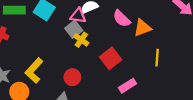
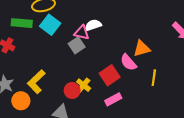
pink semicircle: (122, 19) -> (128, 62), moved
yellow cross: (81, 40) -> (84, 85), moved
pink rectangle: (127, 86) -> (113, 99), moved

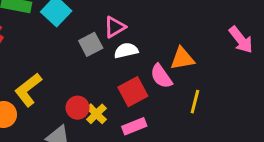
white semicircle: (93, 25) -> (126, 51), moved
pink triangle: (82, 33) -> (115, 27), moved, turned -49
yellow cross: (84, 85) -> (96, 114), moved

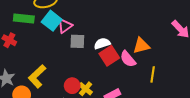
pink triangle: (115, 27) -> (65, 26), moved
gray square: (91, 44) -> (77, 41), turned 35
red square: (133, 92) -> (109, 56), moved

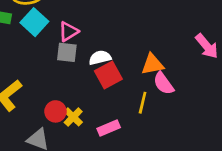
pink triangle: (65, 26) -> (68, 32), moved
pink semicircle: (128, 59) -> (164, 83), moved
yellow line: (153, 74) -> (143, 103), moved

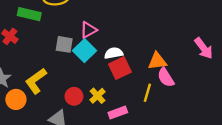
cyan square: (34, 22) -> (85, 51), moved
gray square: (67, 52) -> (64, 44), moved
yellow cross: (73, 117) -> (98, 96), moved

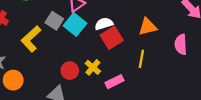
gray square: (64, 44) -> (54, 21), turned 30
pink semicircle: (166, 77) -> (181, 44), moved, turned 36
yellow L-shape: (36, 81) -> (31, 39), moved

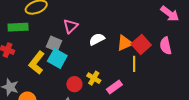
cyan square: (75, 25) -> (57, 58), moved
orange triangle: (148, 27) -> (125, 43), moved
red square: (112, 38) -> (141, 44), moved

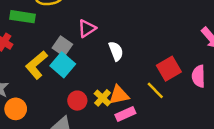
white semicircle: (97, 39) -> (116, 51), turned 84
orange triangle: (125, 43) -> (119, 95), moved
yellow line: (134, 64) -> (155, 90), turned -56

